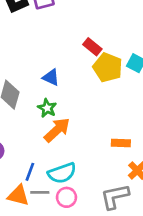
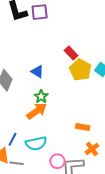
green star: (47, 108) -> (41, 97), moved
gray line: (40, 192) -> (16, 163), moved
pink circle: (66, 197) -> (57, 161), moved

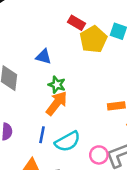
yellow pentagon: (80, 70) -> (93, 39), turned 30
blue line: (12, 139) -> (42, 135), moved

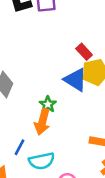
blue triangle: (43, 57) -> (75, 80), moved, size x1.5
orange arrow: (57, 103) -> (42, 122), turned 140

